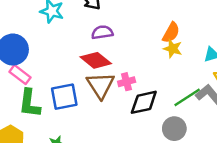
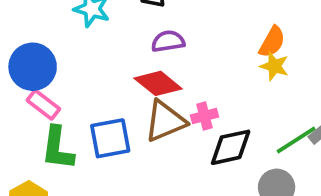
brown triangle: (101, 85) -> (165, 121), turned 40

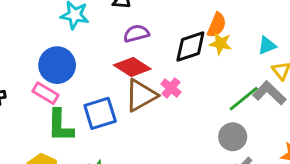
blue circle: (33, 67) -> (57, 65), moved
pink cross: (205, 116) -> (171, 88), turned -30
black diamond: (231, 147) -> (190, 47), moved

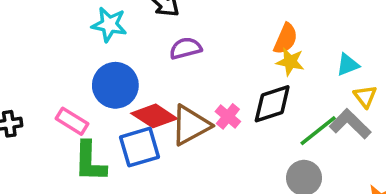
black diamond: (190, 47) -> (272, 104), moved
blue circle: (57, 65) -> (115, 85), moved
red diamond: (132, 67) -> (154, 116), moved

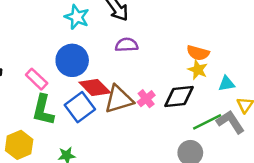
orange semicircle: (286, 39) -> (198, 53), turned 70
cyan triangle: (348, 65) -> (227, 84), moved
blue square: (139, 147) -> (80, 107), turned -32

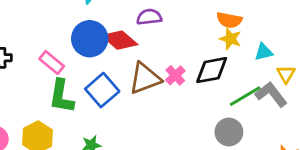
red diamond: (95, 88) -> (120, 40), moved

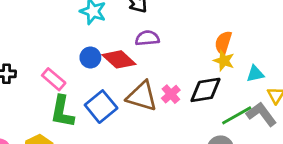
orange semicircle: (229, 20) -> (223, 43), turned 95
blue circle: (90, 39) -> (90, 57), size x0.6
brown triangle: (145, 78) -> (142, 96), turned 36

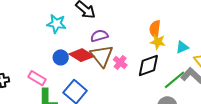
pink cross: (171, 94) -> (120, 62), moved
brown triangle: (142, 96) -> (102, 56), moved, turned 45

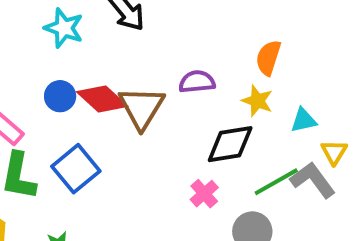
orange semicircle: (155, 29) -> (268, 58), moved
purple semicircle: (99, 36) -> (197, 82), moved
pink cross: (120, 62) -> (204, 194), moved

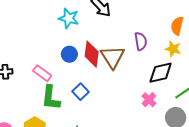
purple semicircle: (197, 82) -> (141, 41), turned 90
red diamond: (102, 99) -> (92, 54), turned 60
blue square: (76, 169) -> (81, 92), size x0.7

